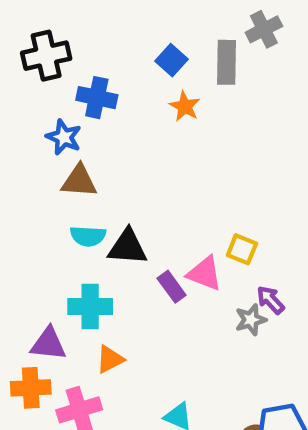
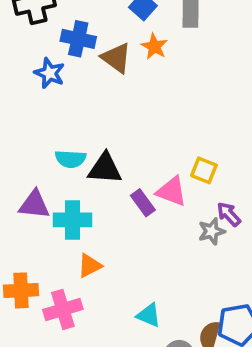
brown triangle: (79, 181) -> (116, 58), moved, turned 32
purple triangle: (48, 344) -> (34, 205), moved

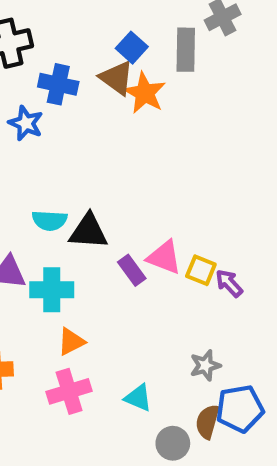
orange star: (154, 46) -> (145, 93), size x1.4
brown triangle: (116, 58) -> (117, 78), moved
yellow square: (204, 170) -> (201, 270), moved
gray star: (212, 231) -> (205, 365), moved
pink cross: (63, 309) -> (69, 391), moved

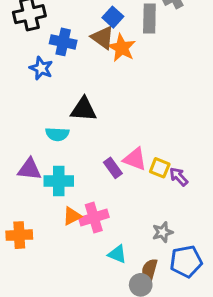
black triangle: (88, 231) -> (84, 109), moved
pink cross: (69, 391) -> (94, 218), moved
brown semicircle: (207, 422) -> (149, 270), moved

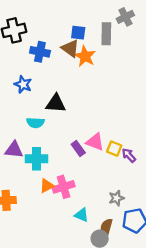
blue square: (113, 17) -> (78, 33), turned -35
blue star: (41, 68) -> (23, 84), moved

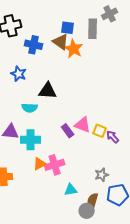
cyan triangle: (82, 215) -> (71, 190), turned -32

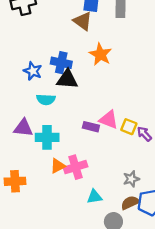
blue cross: (34, 45) -> (61, 63), moved
orange star: (74, 49) -> (100, 54), moved
blue star: (19, 74) -> (33, 71), moved
purple rectangle: (68, 131) -> (91, 127), turned -40
brown semicircle: (93, 201) -> (130, 203), moved, turned 49

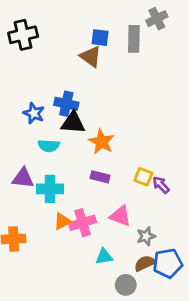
orange star: (100, 54) -> (101, 142), moved
pink triangle: (109, 120) -> (120, 216), moved

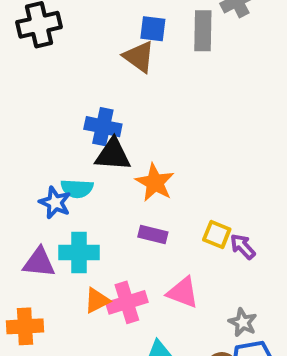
blue star: (34, 113) -> (55, 203), moved
purple triangle: (23, 178) -> (39, 262), moved
gray star: (146, 236) -> (243, 322), moved, turned -30

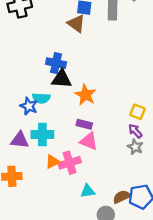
yellow square: (217, 234) -> (137, 112), moved
pink triangle: (183, 292) -> (89, 141), moved
gray star: (243, 322) -> (135, 147), moved

